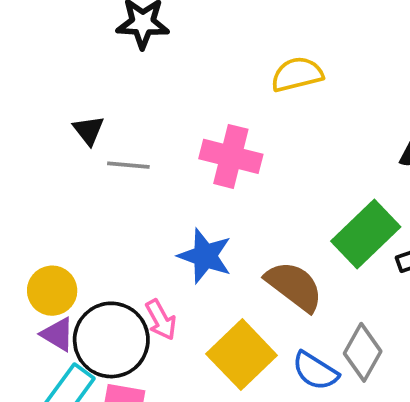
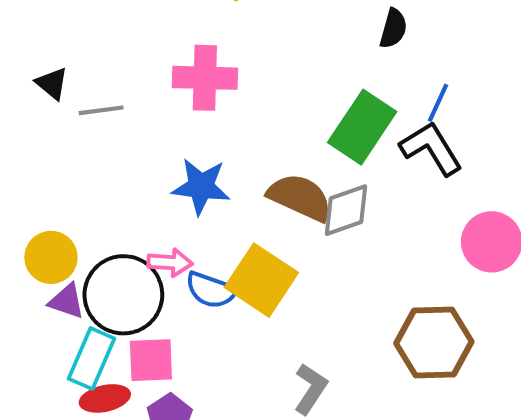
pink arrow: (161, 320) -> (170, 263), turned -45
gray diamond: (363, 352) -> (346, 210), moved, turned 54
blue semicircle: (315, 371) -> (211, 290), moved

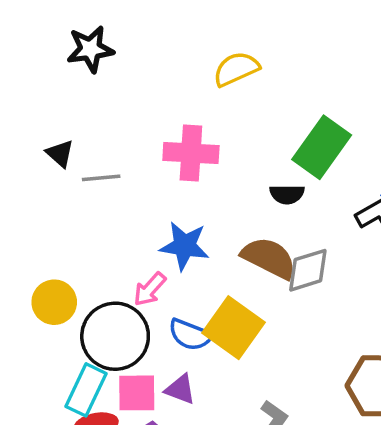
black semicircle: (393, 29) -> (287, 194), moved, turned 72
green rectangle: (362, 127) -> (322, 147), moved
pink arrow: (170, 263) -> (150, 289), moved, turned 126
purple triangle: (67, 301) -> (180, 389), moved

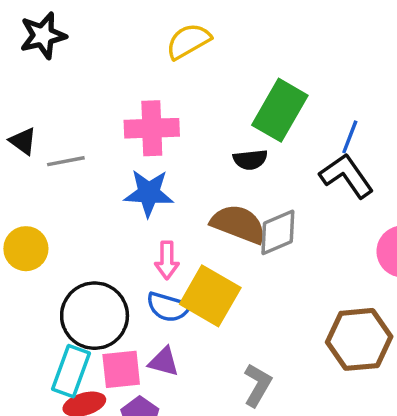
blue star: (184, 246) -> (149, 193), moved
pink arrow: (150, 289) -> (167, 260), moved, turned -36
yellow circle: (54, 302) -> (26, 249), moved

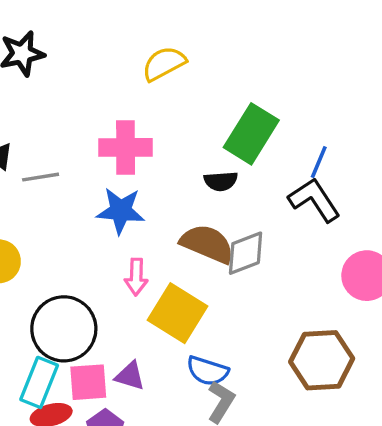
blue semicircle: (168, 307) -> (207, 371), moved

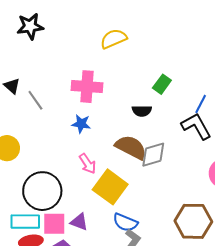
green rectangle: (251, 134) -> (162, 84), size x0.6
gray line: (41, 177) -> (35, 100), turned 60
blue star: (121, 211) -> (81, 124), size x0.7
pink arrow: (136, 277) -> (87, 164), turned -40
cyan rectangle: (39, 382) -> (25, 222), turned 64

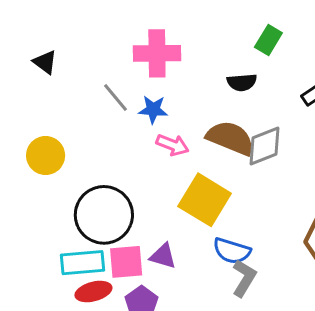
gray line: (35, 100) -> (116, 97), moved
pink arrow: (87, 164) -> (172, 145), moved, turned -30

